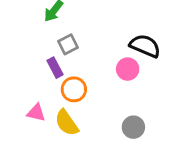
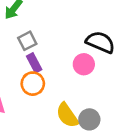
purple rectangle: (55, 68) -> (34, 63), moved
yellow semicircle: (67, 123) -> (67, 115), moved

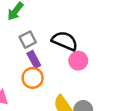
black semicircle: (100, 42) -> (65, 41), moved

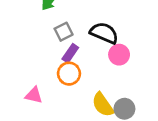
purple rectangle: (34, 59) -> (70, 53), turned 63

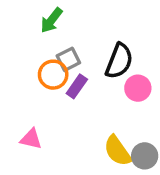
black semicircle: (104, 33) -> (119, 61), turned 88
orange circle: (69, 74) -> (53, 75), moved

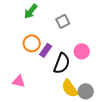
gray square: (68, 59) -> (63, 21), moved
black semicircle: (119, 61) -> (62, 63), moved

